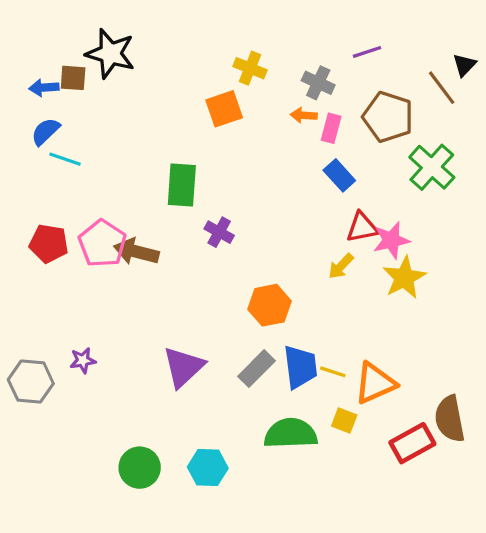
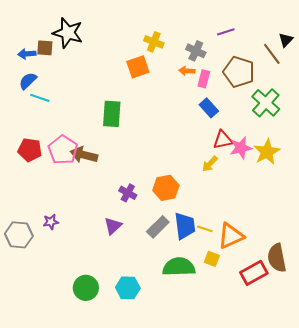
purple cross: (219, 232) -> (128, 193), moved
yellow star: (404, 278) -> (267, 152), moved
purple triangle: (183, 367) -> (113, 226), size x0.7

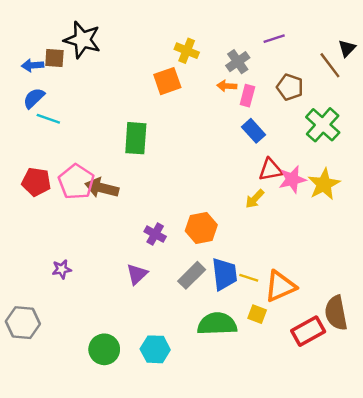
gray cross: (196, 51) -> (238, 62), turned 30
brown pentagon: (239, 72) -> (290, 87), size x0.7
gray hexagon: (19, 235) -> (23, 323), moved

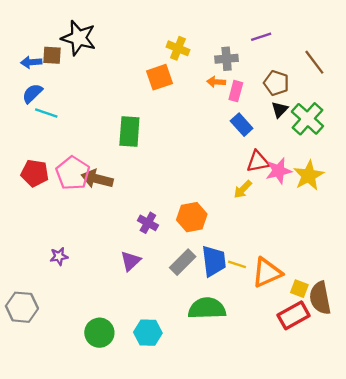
black triangle: (347, 48) -> (280, 110), moved
gray cross: (238, 62) -> (227, 59), turned 30
yellow square: (257, 314) -> (299, 289), moved

